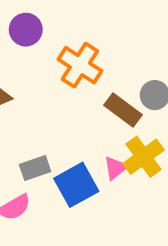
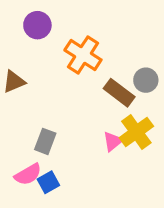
gray rectangle: (35, 168) -> (45, 141), turned -50
blue square: (76, 185) -> (48, 182), moved, size x0.6

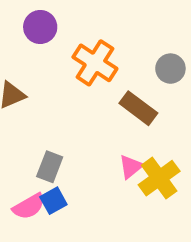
gray circle: (146, 80) -> (170, 69), moved
yellow cross: (136, 132) -> (159, 178), moved
blue square: (48, 182) -> (53, 201), moved

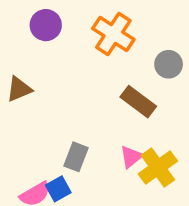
orange cross: (95, 63) -> (113, 34), moved
gray rectangle: (50, 167) -> (76, 157), moved

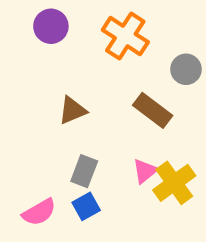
brown triangle: (19, 89) -> (72, 110), moved
blue square: (58, 189) -> (86, 206), moved

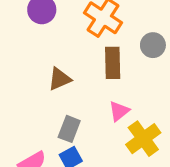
brown rectangle: (153, 110) -> (113, 63), moved, turned 52
pink triangle: (145, 171) -> (119, 111), moved

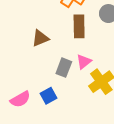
gray rectangle: (69, 129) -> (64, 68), moved

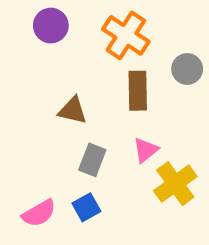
brown triangle: (40, 38) -> (73, 110), turned 36
gray rectangle: (64, 68) -> (92, 160), moved

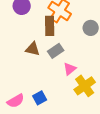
brown rectangle: (138, 91) -> (50, 26), moved
gray rectangle: (92, 160) -> (56, 51), moved, turned 35

